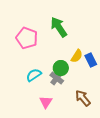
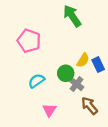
green arrow: (59, 27) -> (72, 16), moved
gray cross: (57, 78) -> (76, 84), moved

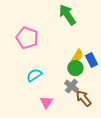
green circle: (66, 73) -> (75, 68), moved
gray cross: (76, 84) -> (71, 86), moved

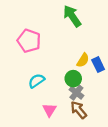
green circle: (75, 68) -> (73, 79), moved
brown arrow: (83, 98) -> (79, 110), moved

